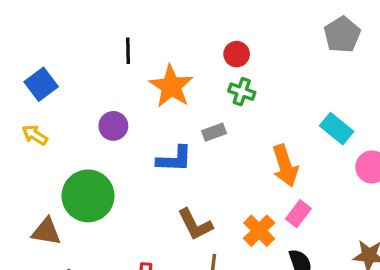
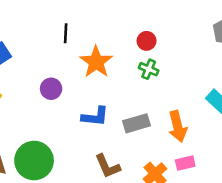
gray rectangle: (214, 132) -> (136, 123), moved, size x1.5
green circle: (88, 196) -> (34, 161), moved
pink rectangle: (298, 214) -> (185, 163), turned 36

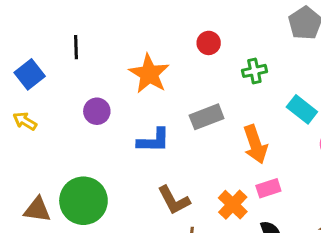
black line: (66, 33) -> (76, 47), moved
green cross: (149, 69) -> (254, 71), moved, turned -30
gray rectangle: (136, 123) -> (207, 117), moved

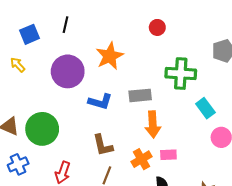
red circle: (209, 43) -> (157, 27), moved
green cross: (254, 71) -> (181, 74), size x1.8
purple circle: (97, 111) -> (68, 71), size x1.8
orange arrow: (255, 144) -> (153, 124), moved

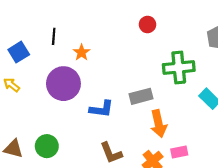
orange star: (110, 56) -> (82, 52), moved, size x0.6
green circle: (42, 129) -> (47, 146), size x0.7

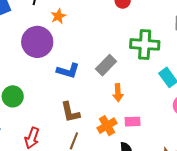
gray rectangle: (141, 96) -> (106, 65), turned -40
orange arrow: (159, 124) -> (118, 93), size x0.7

